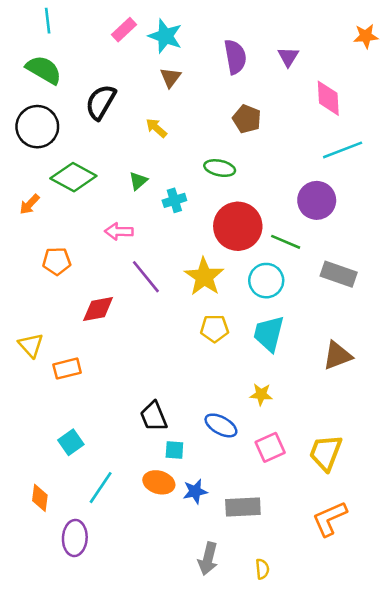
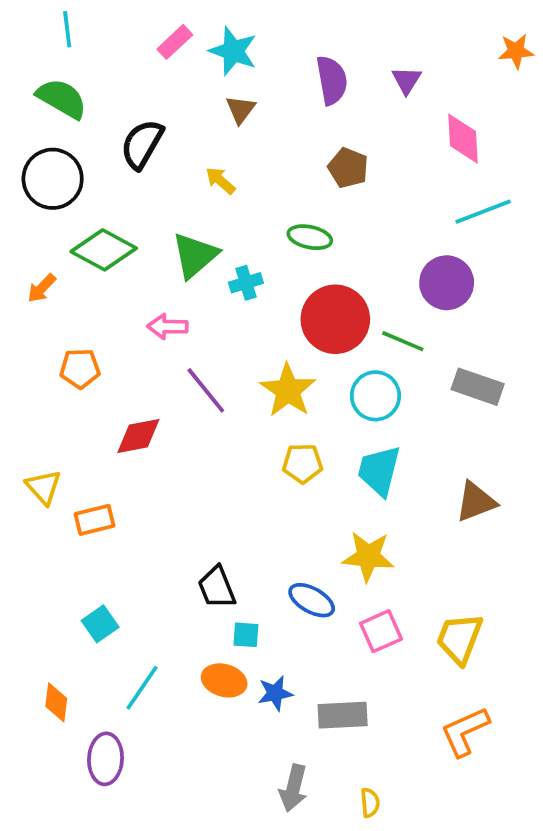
green triangle: (138, 181) -> (195, 255), size x1.8
yellow star: (261, 394) -> (368, 556), size x1.6

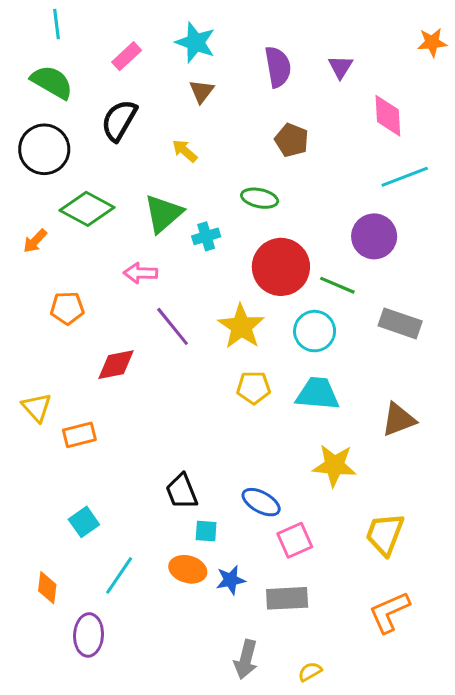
pink rectangle: (175, 42) -> (127, 56), moved
cyan trapezoid: (379, 471) -> (318, 394), turned 81
yellow star: (368, 556) -> (334, 465), moved
pink square: (381, 631) -> (295, 540), moved
yellow semicircle: (370, 803) -> (310, 672), turned -115

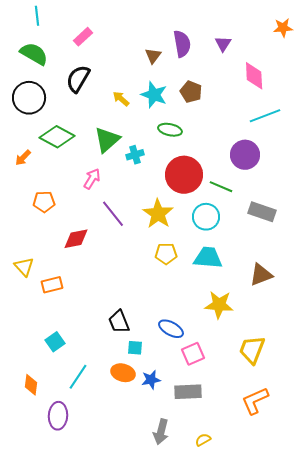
cyan star: (195, 42) -> (154, 95), moved
brown triangle: (202, 91) -> (153, 56), moved
pink arrow: (140, 273) -> (92, 179), turned 120

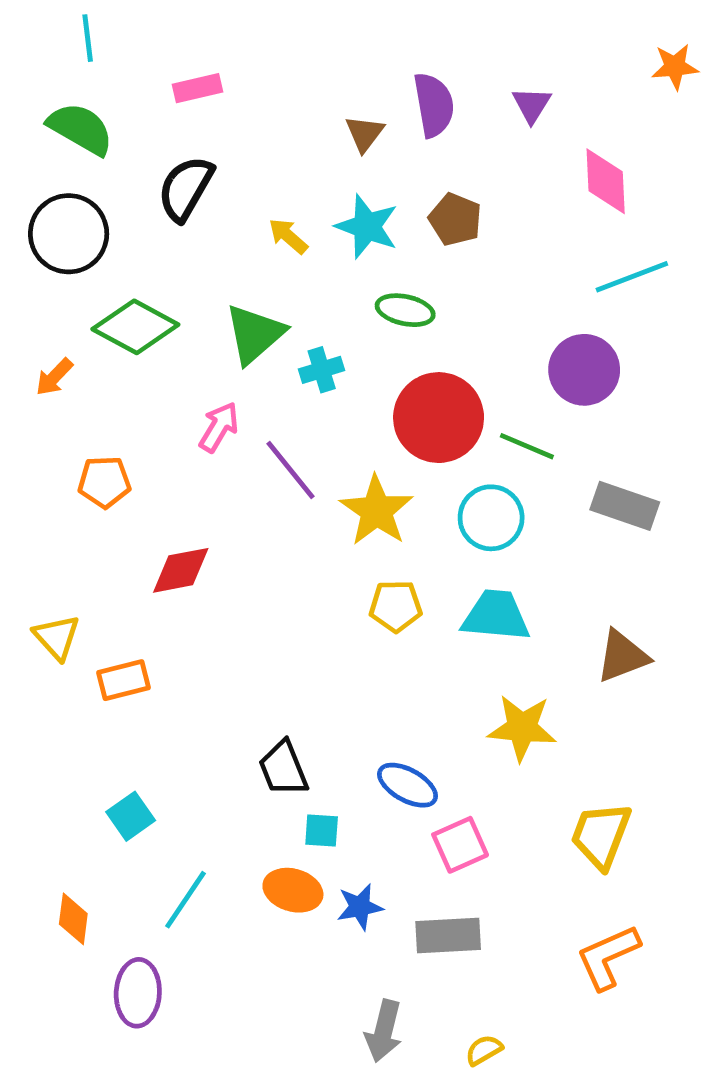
pink rectangle: (83, 37) -> (197, 88), turned 30
purple line: (113, 214) -> (291, 470), moved

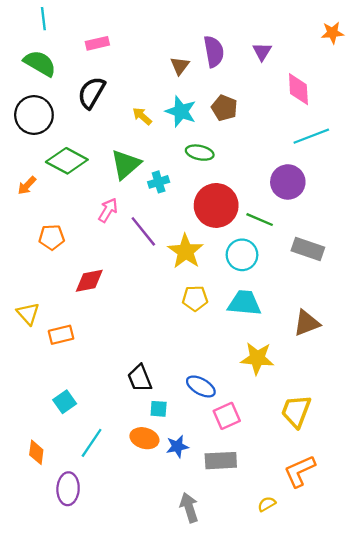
gray arrow: (384, 1031) -> (189, 508), turned 148
yellow semicircle: (484, 1050) -> (267, 504), moved

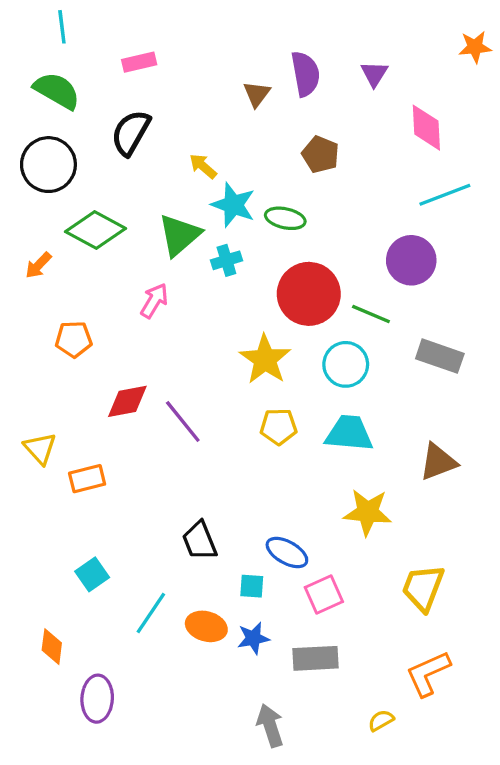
cyan star: (181, 111) -> (233, 205), moved
purple line: (143, 231) -> (183, 422), moved
cyan square: (159, 409) -> (252, 586), moved
cyan line: (92, 443) -> (151, 613), moved

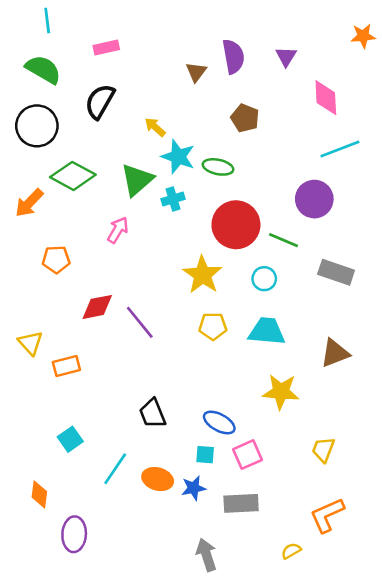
orange arrow: (38, 265) -> (29, 203), size x1.4
cyan circle: (346, 364) -> (264, 279), size x0.7
cyan square: (252, 586) -> (205, 455), moved
yellow trapezoid: (423, 588) -> (323, 449), size x0.7

